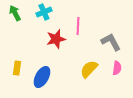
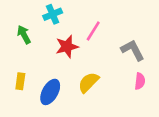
green arrow: (15, 13) -> (24, 35), moved
pink line: (78, 26) -> (93, 31), turned 30
yellow semicircle: (89, 69) -> (88, 82), moved

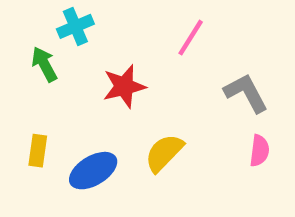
cyan cross: (53, 14) -> (75, 26), moved
pink line: (93, 31) -> (191, 38), moved
blue ellipse: (50, 92) -> (93, 171), turned 30

